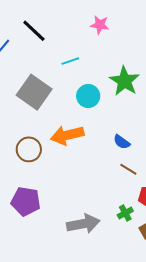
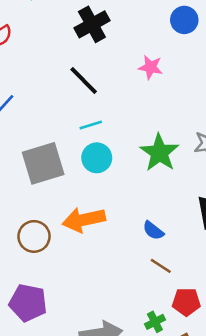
pink star: (100, 25) -> (151, 67), moved
black line: (34, 31) -> (84, 81), moved
gray square: (34, 92) -> (43, 163), turned 36
cyan circle: (88, 96) -> (97, 158), moved

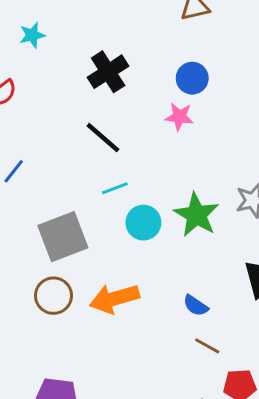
blue circle: (184, 20) -> (192, 78), moved
cyan circle: (97, 158) -> (143, 223), moved
brown circle: (34, 236) -> (54, 296), moved

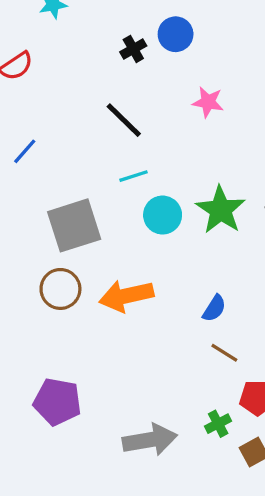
black cross: (108, 72) -> (133, 49), size x0.6
blue circle: (192, 78) -> (176, 34), moved
blue semicircle: (196, 306) -> (214, 308), turned -95

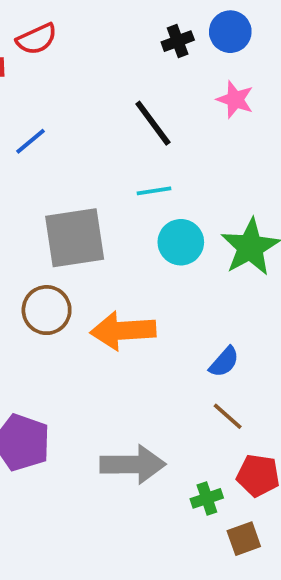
pink star: (208, 102) -> (235, 100), moved
gray arrow: (150, 440) -> (133, 464), moved

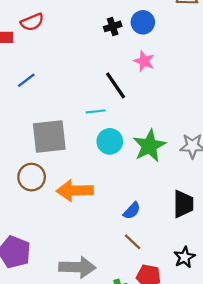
black line: (153, 123) -> (116, 85), moved

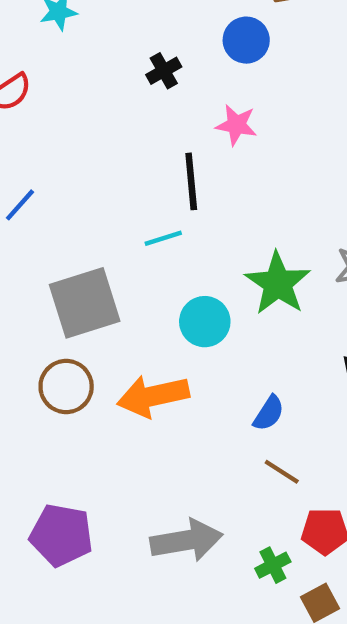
blue circle: (143, 22) -> (246, 40), moved
black line: (116, 85) -> (191, 181), turned 40
cyan circle: (110, 141) -> (205, 322), moved

